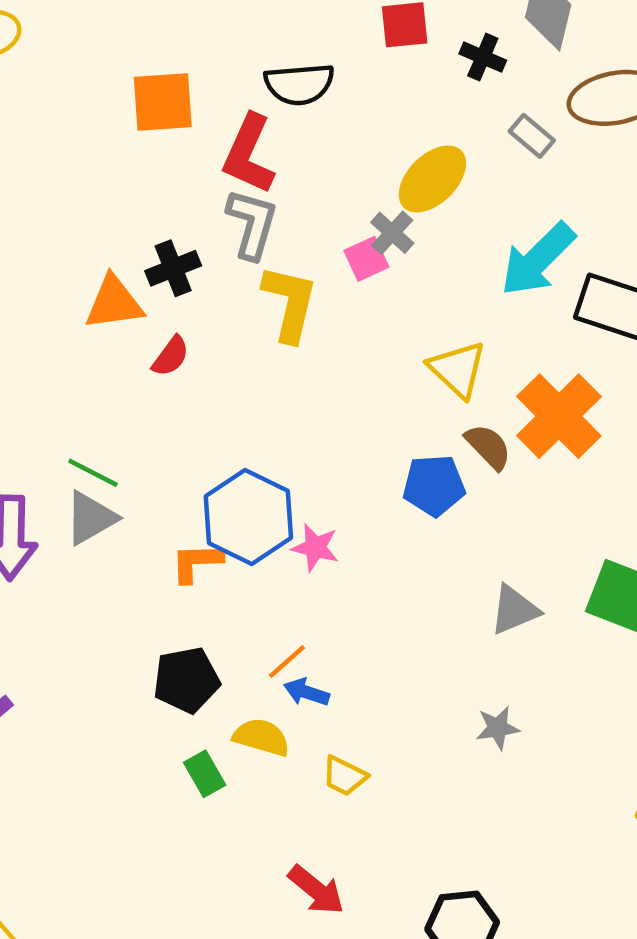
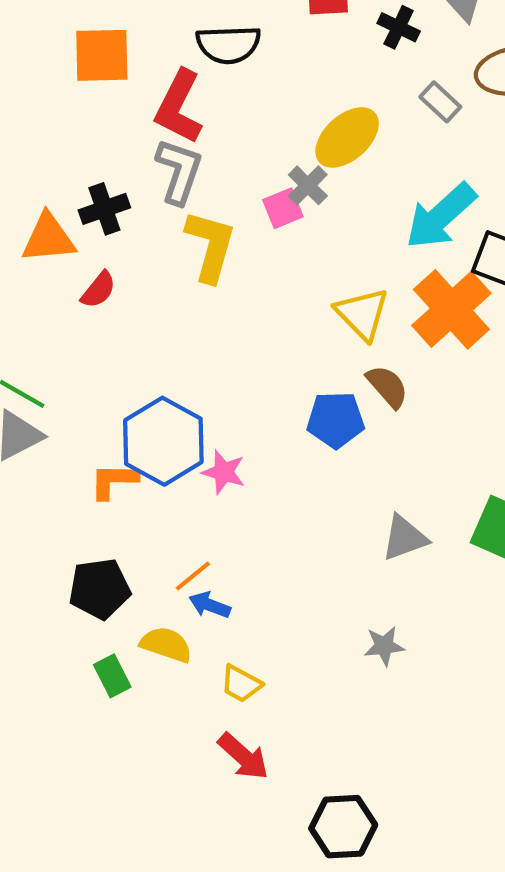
orange cross: (559, 416) -> (451, 309), moved
red arrow: (316, 890) -> (243, 756), moved

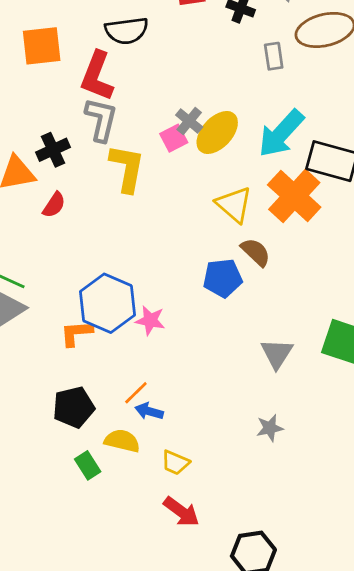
gray rectangle: (440, 102) -> (274, 56), turned 44
yellow ellipse: (347, 137) -> (217, 132), moved
gray triangle: (404, 538) -> (277, 354), turned -32

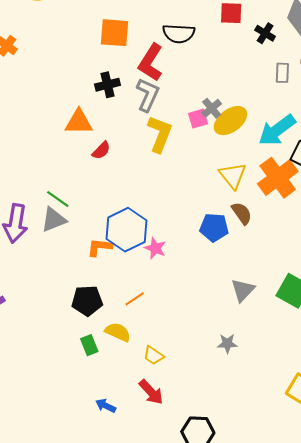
black cross: (53, 150) -> (108, 85), moved
blue arrow: (149, 411) -> (106, 406), moved

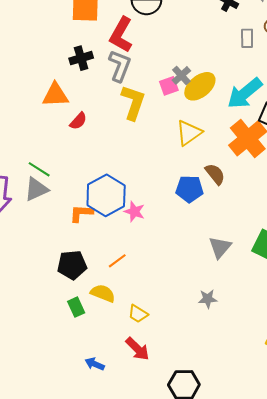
yellow triangle: (233, 176) -> (189, 133), moved, turned 36

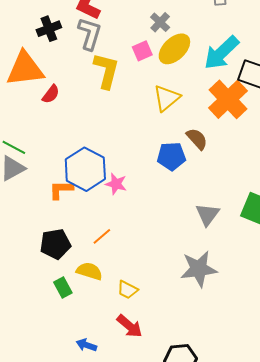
gray cross: (181, 75) -> (160, 22), moved
orange triangle: (55, 95) -> (25, 69), size x1.4
gray star: (208, 299) -> (199, 269), size x1.8

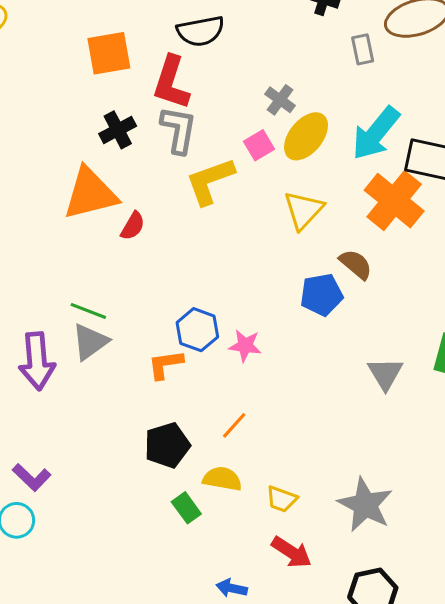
yellow L-shape: (106, 71) -> (210, 181), turned -117
blue hexagon: (85, 169) -> (197, 330), size x0.7
gray star: (199, 269) -> (365, 505), moved, turned -30

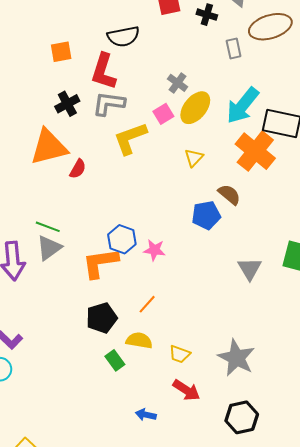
orange square: (109, 53) -> (61, 52), size x0.7
gray L-shape: (179, 130) -> (109, 104), turned -92
yellow triangle: (304, 210) -> (194, 158), size x0.7
orange L-shape: (165, 364) -> (100, 263), size x1.5

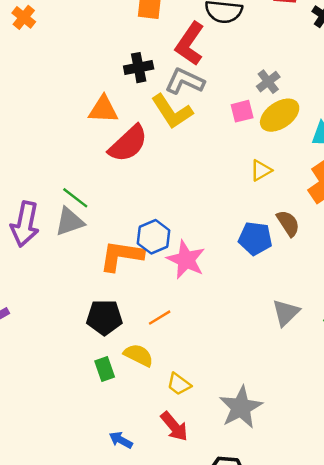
yellow L-shape: (130, 138) -> (172, 111), moved, turned -120
orange triangle: (49, 147) -> (103, 109), size x0.7
red semicircle: (78, 169) -> (128, 144), size x1.8
pink star: (154, 250) -> (186, 260), size x1.5

